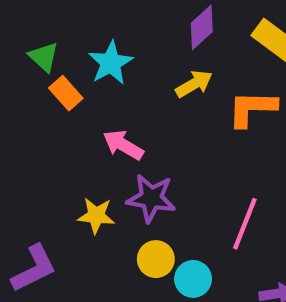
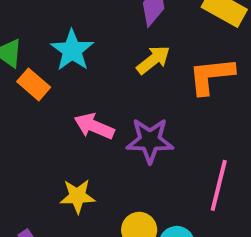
purple star: (151, 198) -> (150, 140), moved

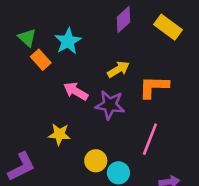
yellow arrow: (153, 60) -> (118, 69), moved
orange L-shape: (211, 76) -> (154, 87), moved

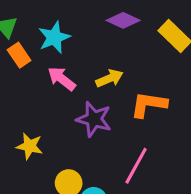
purple diamond: (123, 20) -> (123, 20), turned 60
pink arrow: (76, 91) -> (62, 79), moved

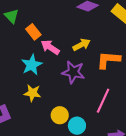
cyan star: (54, 37) -> (32, 65), moved
orange rectangle: (19, 55) -> (33, 32), moved

